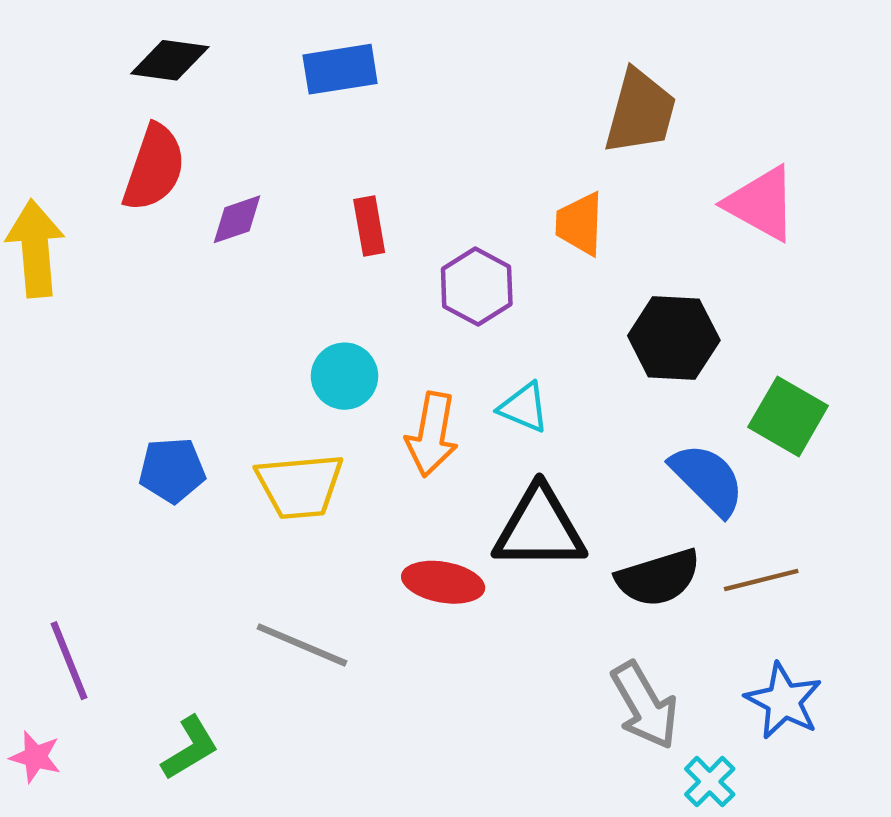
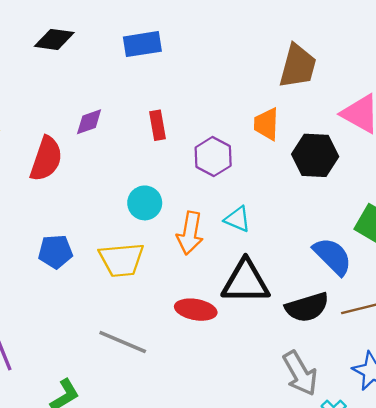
red semicircle: (154, 168) -> (46, 159), moved
black hexagon: (674, 338) -> (315, 155), moved

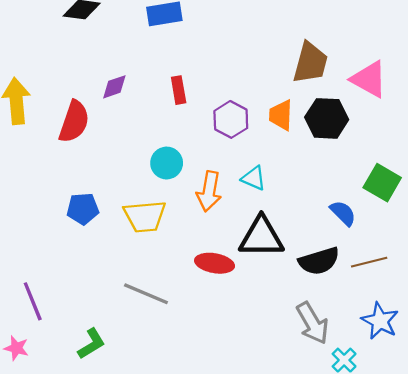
brown trapezoid: (298, 66) -> (310, 63), moved
orange trapezoid: (266, 124) -> (281, 115), moved
blue semicircle: (333, 256) -> (343, 213), size x0.7

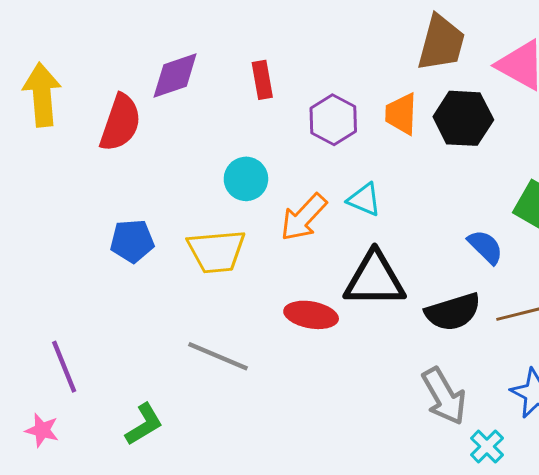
purple diamond: (114, 87) -> (175, 75), size x1.4
orange arrow: (209, 191) -> (304, 217), turned 33

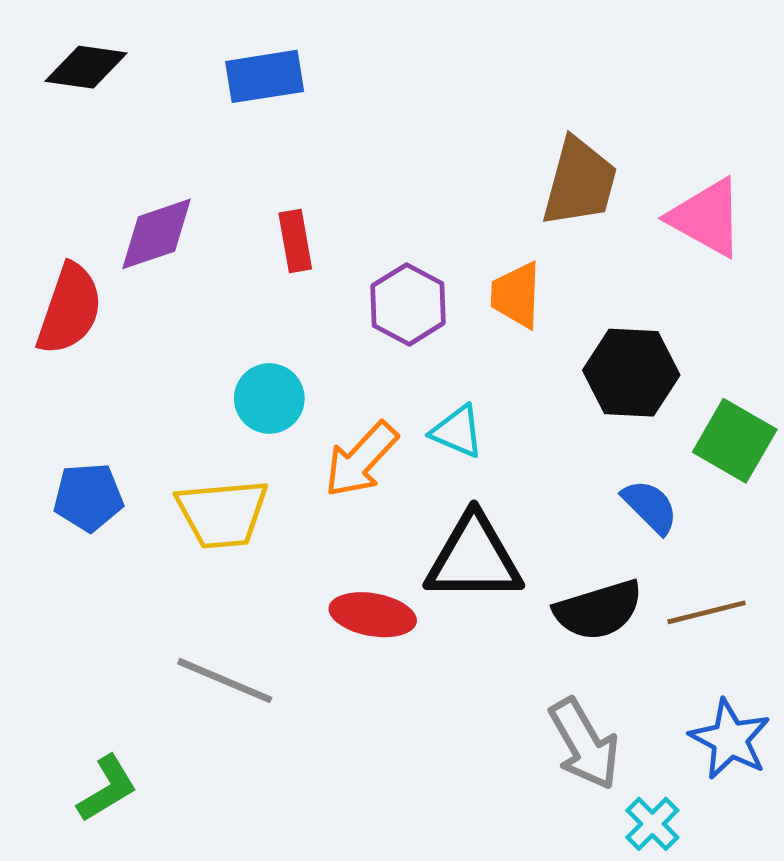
black hexagon: (463, 118) -> (631, 373), moved

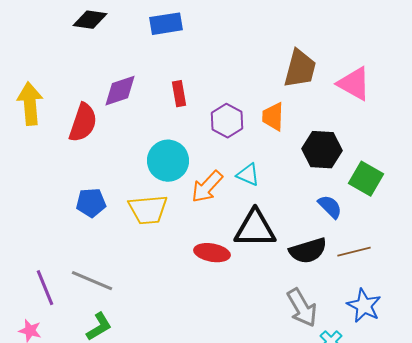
cyan circle: (269, 398) -> (168, 161), size x1.4
gray line: (225, 681) -> (92, 281), moved

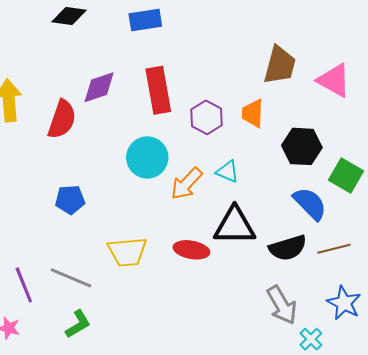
red rectangle: (179, 94) -> (158, 90), size x1.8
blue semicircle: (330, 207) -> (310, 204), size x1.4
yellow trapezoid: (148, 210) -> (127, 252), moved

